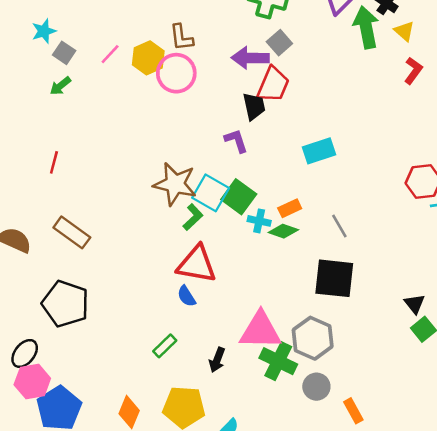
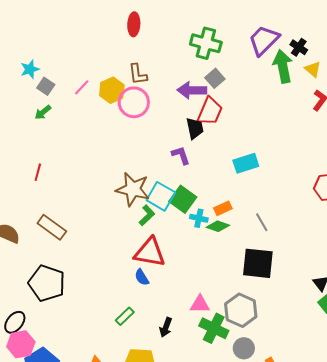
pink triangle: (260, 331) -> (200, 304), size x0.6

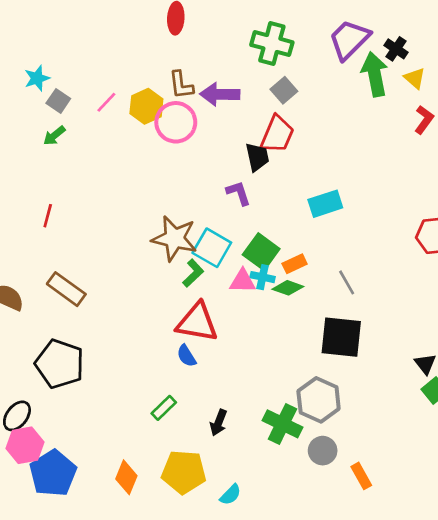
purple arrow: (192, 90) -> (220, 94), moved
green square: (183, 199) -> (261, 252), moved
pink triangle: (200, 304) -> (243, 281), moved

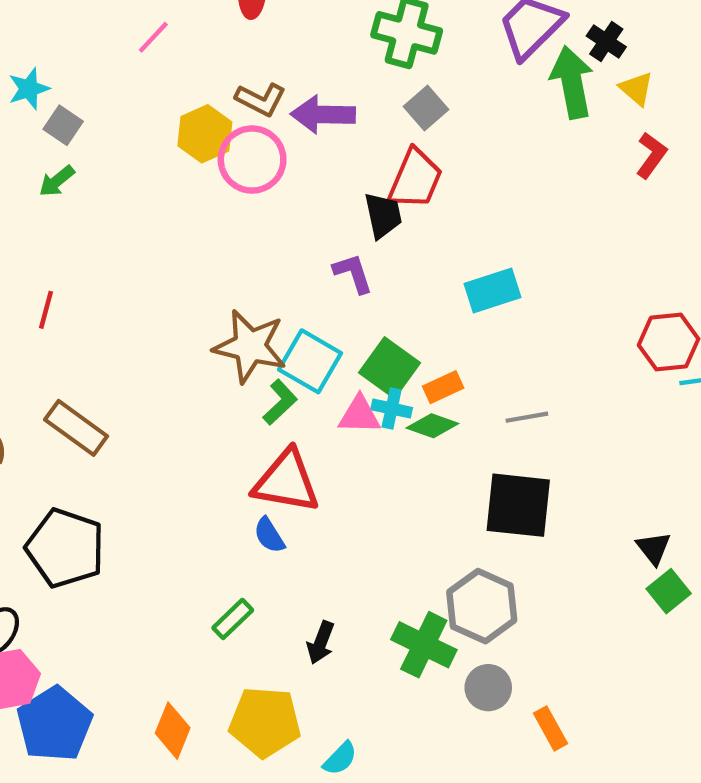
brown L-shape: (181, 85) -> (261, 99), turned -56
pink line: (106, 102) -> (153, 37), moved
gray line: (347, 282) -> (527, 417), turned -70

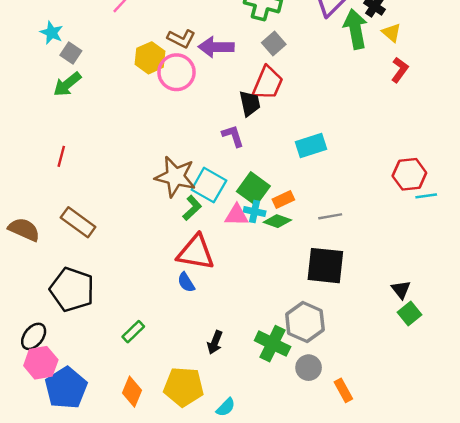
cyan star: (29, 89) -> (52, 33), turned -30
green arrow: (57, 181) -> (67, 84), size x1.4
green rectangle: (233, 619) -> (133, 332), moved

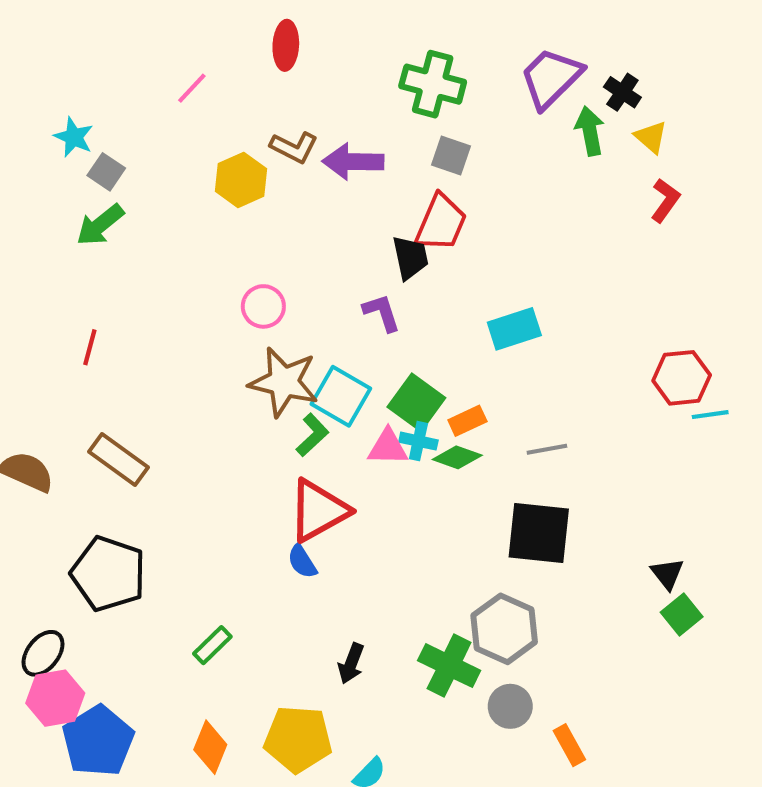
green arrow: (355, 29) -> (590, 131), size x0.7
gray square: (274, 43) -> (451, 155), turned -30
pink circle: (176, 72) -> (263, 306), moved, size x0.7
red triangle: (196, 252) -> (318, 510), turned -39

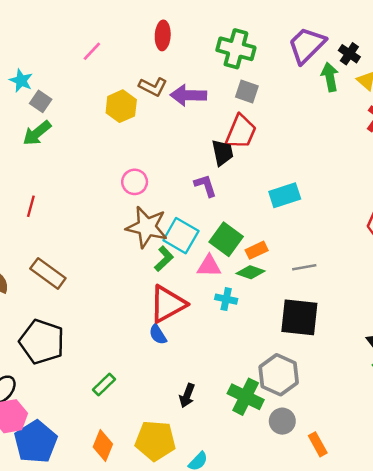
red ellipse: (286, 45) -> (163, 35), moved
cyan cross: (418, 441) -> (226, 299), moved

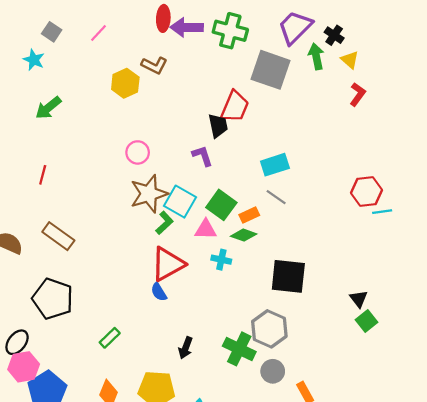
gray square: (247, 92) -> (270, 70), moved, size x1.8
purple arrow: (188, 95) -> (187, 27), moved
gray square: (41, 101) -> (52, 32), moved
brown star: (147, 227) -> (149, 194), turned -30
gray line: (304, 267) -> (276, 197), moved, turned 45

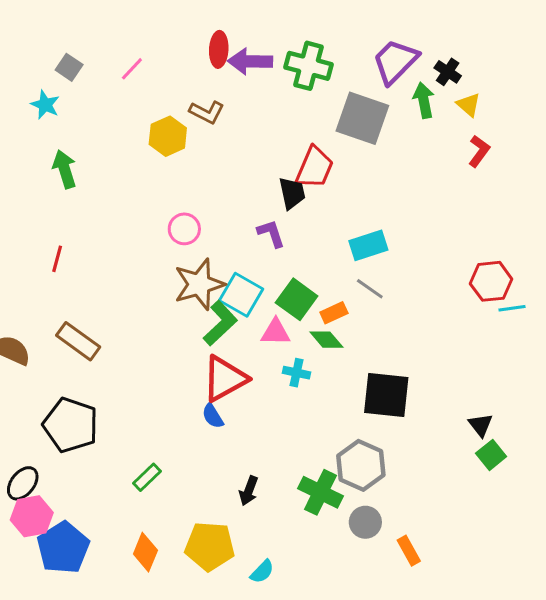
green arrow: (48, 108) -> (65, 169), turned 112
green L-shape: (164, 223) -> (220, 323), size x1.4
green diamond: (244, 235) -> (326, 340), turned 30

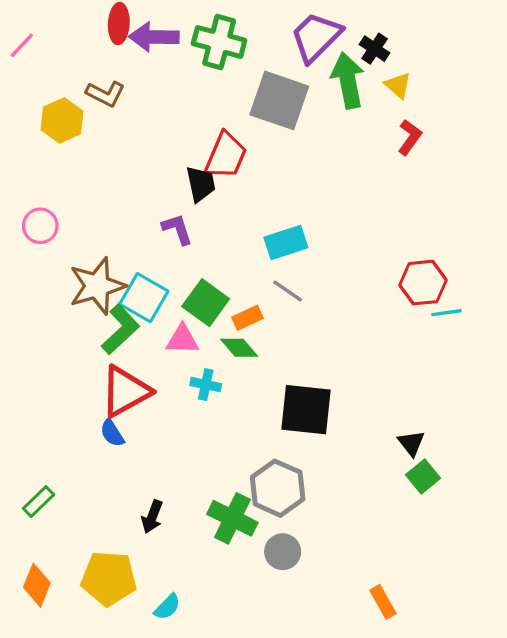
green arrow: (424, 100) -> (348, 80), size x1.4
pink circle: (184, 229) -> (40, 226), moved
orange rectangle: (409, 551) -> (383, 602), moved

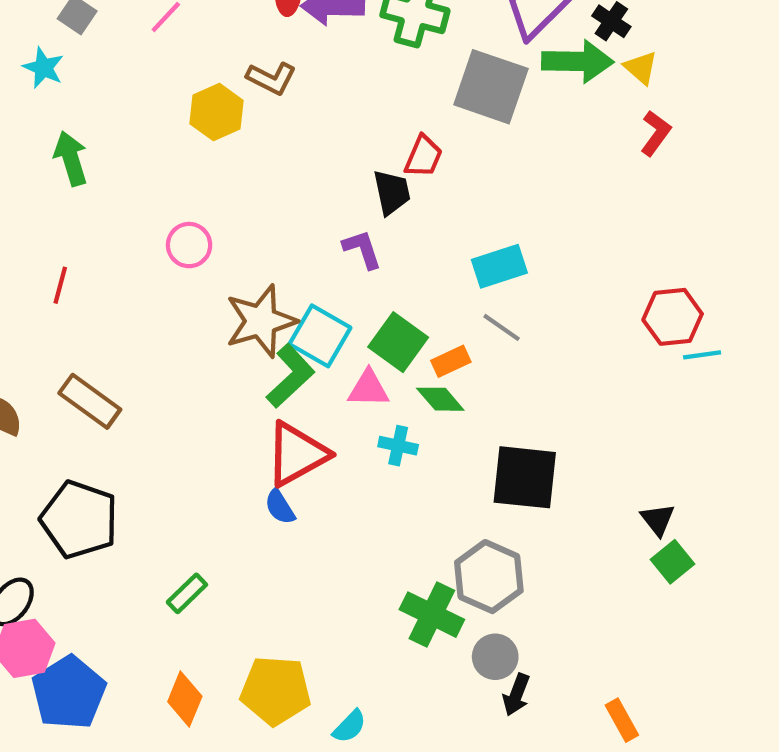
green arrow: (348, 80) -> (578, 61), turned 102
red trapezoid: (226, 156) -> (423, 156), size x0.7
black arrow: (152, 517) -> (516, 695), moved

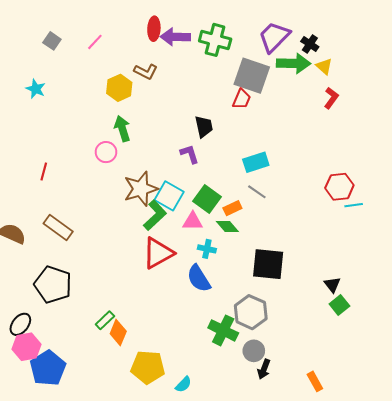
cyan star: (43, 68) -> (36, 89), moved
red trapezoid: (423, 156) -> (242, 99), moved
green arrow: (71, 158) -> (122, 129), moved
blue semicircle: (280, 507) -> (199, 278), moved, size x1.6
orange diamond: (185, 699) -> (118, 332), moved

